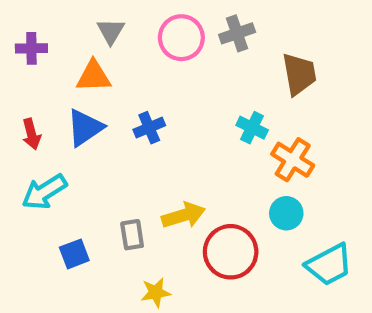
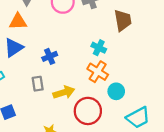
blue cross: (149, 128) -> (50, 56), moved
orange cross: (293, 160) -> (98, 72), moved
gray rectangle: (132, 235) -> (38, 84), moved

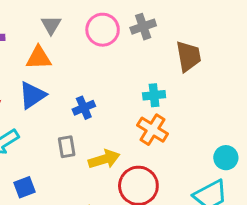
cyan cross: (99, 48) -> (154, 95), turned -32
cyan circle: (116, 91) -> (226, 158), moved

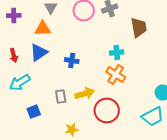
blue cross: (84, 108) -> (72, 61), turned 32
gray rectangle: (67, 147) -> (61, 97), moved

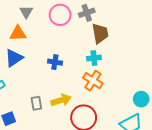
brown trapezoid: (139, 28) -> (100, 33), moved
blue cross: (72, 61) -> (55, 62), moved

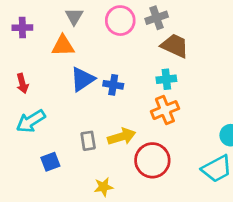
brown trapezoid: (100, 33) -> (175, 46), turned -55
blue triangle: (14, 58) -> (82, 79), moved
orange cross: (93, 81) -> (165, 110), turned 36

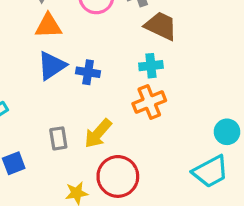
orange triangle: (63, 46) -> (48, 26), moved
yellow arrow: (122, 137) -> (98, 133), turned 148
red circle: (152, 160) -> (118, 176), moved

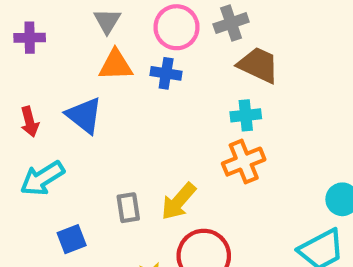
blue triangle: (52, 66) -> (84, 115), moved, turned -48
blue cross: (88, 72) -> (166, 73), moved

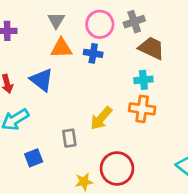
orange cross: (244, 162) -> (142, 109), turned 30
yellow arrow: (179, 201) -> (101, 118), moved

